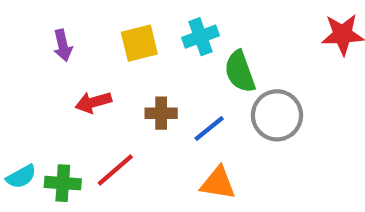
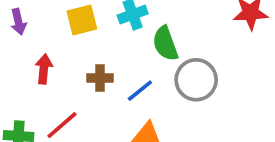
red arrow: (93, 102) -> (44, 69), turned 112

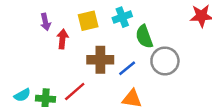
red arrow: (44, 69) -> (63, 39), moved
brown cross: (100, 78) -> (100, 60), size x1.5

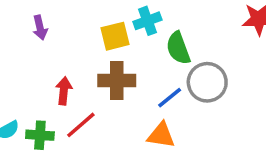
yellow square: (88, 21) -> (115, 36), moved
red arrow: (63, 39) -> (64, 91), moved
blue line: (127, 68) -> (170, 98), moved

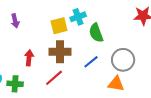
gray circle: (207, 82) -> (123, 60), moved
red line: (81, 125) -> (54, 78), moved
orange triangle: (161, 135) -> (116, 84), moved

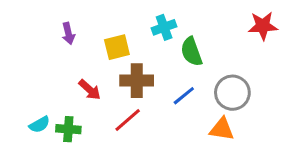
yellow square: (59, 26) -> (117, 47), moved
red arrow: (29, 58) -> (90, 90), turned 126

